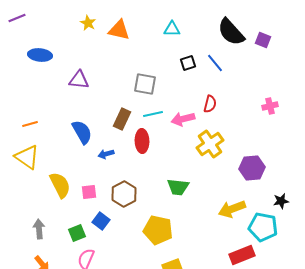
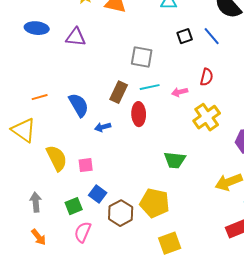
purple triangle: (79, 80) -> (76, 37), moved
pink arrow: (183, 119) -> (180, 92), size x0.7
orange line: (30, 124) -> (40, 97), moved
brown hexagon: (124, 194) -> (121, 213), moved

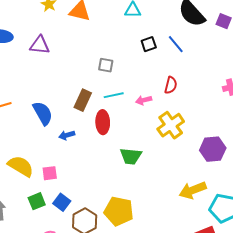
gray square: (142, 57) -> (106, 65), size x0.7
yellow semicircle: (57, 158) -> (21, 166), turned -32
green trapezoid: (175, 160) -> (131, 156), moved
green square: (74, 206) -> (37, 201), moved

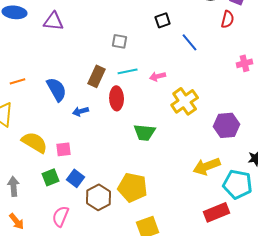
blue line: (176, 44) -> (190, 42), moved
red semicircle: (171, 85) -> (228, 19), moved

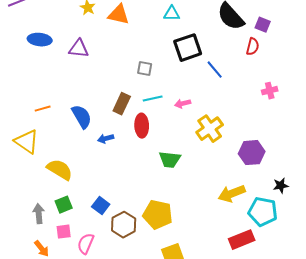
black square: (163, 20) -> (188, 48), size x1.8
pink square: (64, 149) -> (64, 232), moved
green square: (51, 177) -> (64, 205), moved

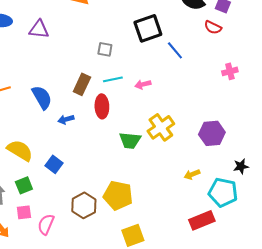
red semicircle: (253, 47) -> (213, 27), turned 102
yellow cross: (210, 129) -> (161, 127), moved
yellow arrow: (232, 194) -> (192, 174), size x0.6
blue square: (101, 206) -> (54, 164), moved

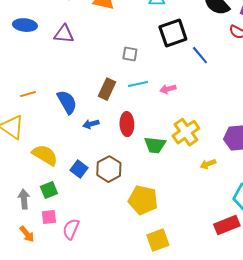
red ellipse: (102, 106) -> (127, 124), moved
yellow arrow: (192, 174) -> (208, 164), moved
brown hexagon: (84, 205) -> (109, 169), moved

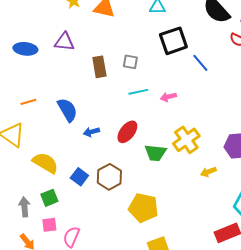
blue ellipse: (25, 25) -> (25, 49), moved
brown rectangle: (107, 89) -> (99, 67), moved, turned -35
red ellipse: (127, 124) -> (127, 132), turned 40

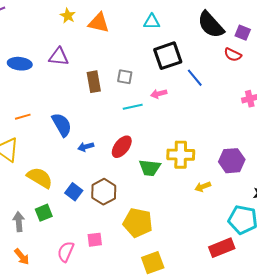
pink arrow: (168, 97) -> (159, 94), moved
yellow cross: (186, 140) -> (181, 155), turned 36
pink square: (49, 225) -> (95, 240), moved

